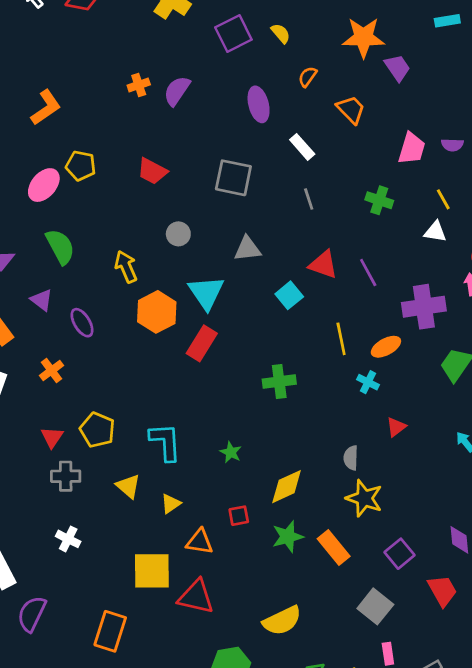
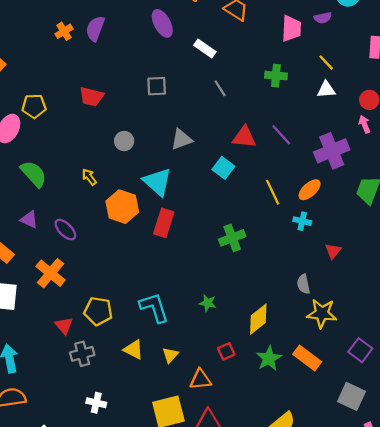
gray square: (233, 178) -> (157, 86), size x0.7
yellow arrow: (126, 267) -> (89, 177), size x0.7
orange cross: (52, 370) -> (51, 273), size x1.5

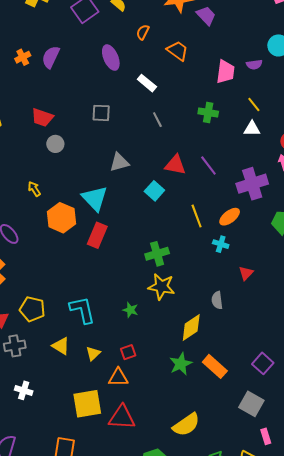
gray circle: (124, 141) -> (55, 144), moved
yellow star: (322, 313) -> (161, 287), moved
yellow diamond: (258, 319) -> (191, 327), moved
red square: (226, 351) -> (128, 352), moved

